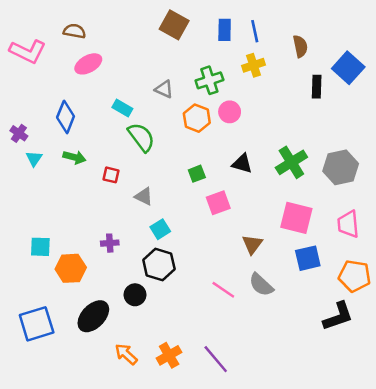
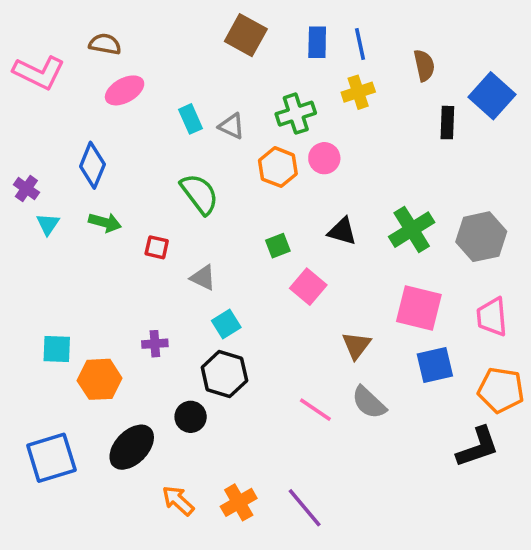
cyan rectangle: (122, 108) -> (191, 119), moved, turned 36
pink square: (218, 203) -> (308, 287), turned -30

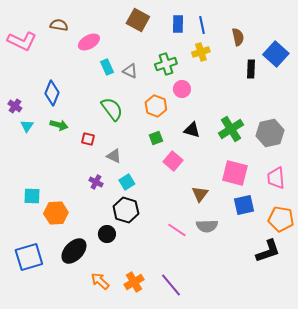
pink ellipse: (125, 90) -> (89, 42), moved
orange hexagon: (278, 167) -> (156, 106), moved
purple cross: (155, 344) -> (96, 182), moved, turned 32
gray semicircle: (369, 403) -> (207, 226), turned -45

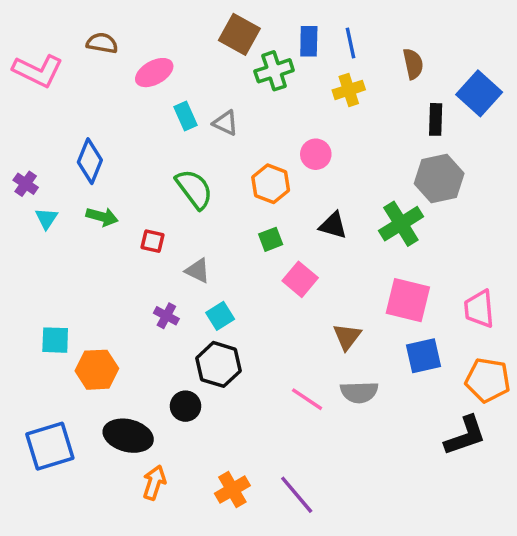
green cross: (166, 64) -> (274, 71), moved
gray hexagon: (270, 133) -> (439, 179), moved
black ellipse: (74, 251) -> (128, 436), turned 60
orange arrow: (100, 281) -> (154, 483), moved, turned 66

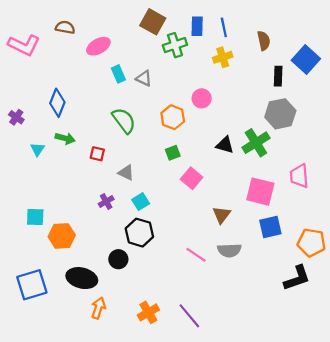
cyan triangle: (46, 218) -> (37, 149), moved
black triangle: (333, 225) -> (225, 145), moved
pink trapezoid: (479, 309) -> (299, 176), moved
purple cross: (166, 316) -> (106, 202), turned 32

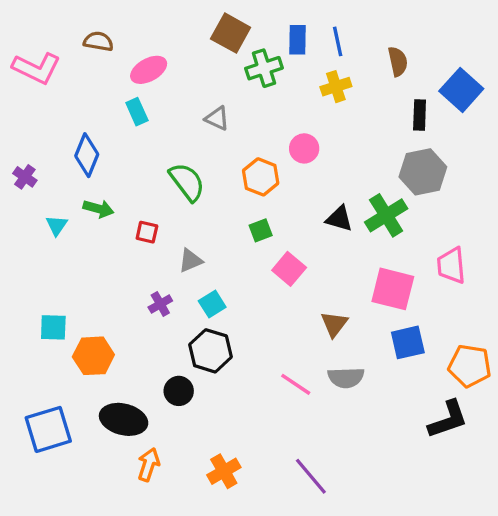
cyan rectangle: (118, 74) -> (137, 112), moved
gray triangle: (126, 173) -> (190, 261), turned -49
purple line: (189, 316) -> (311, 476), moved

